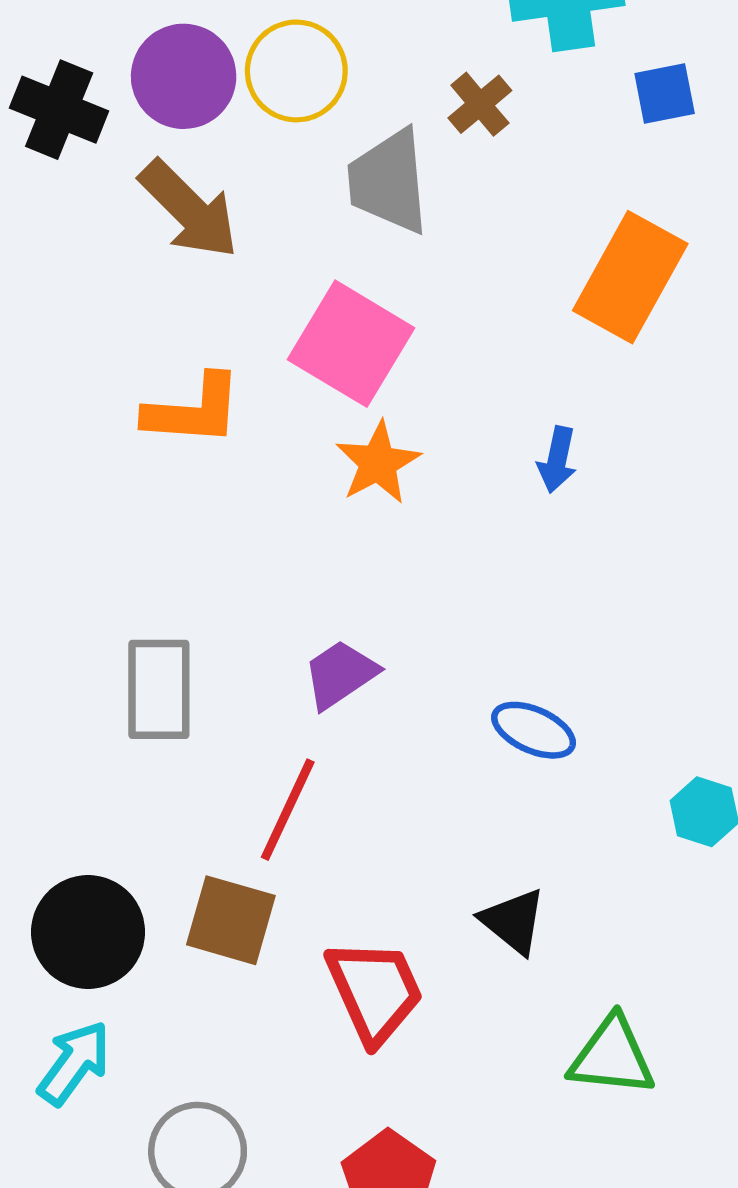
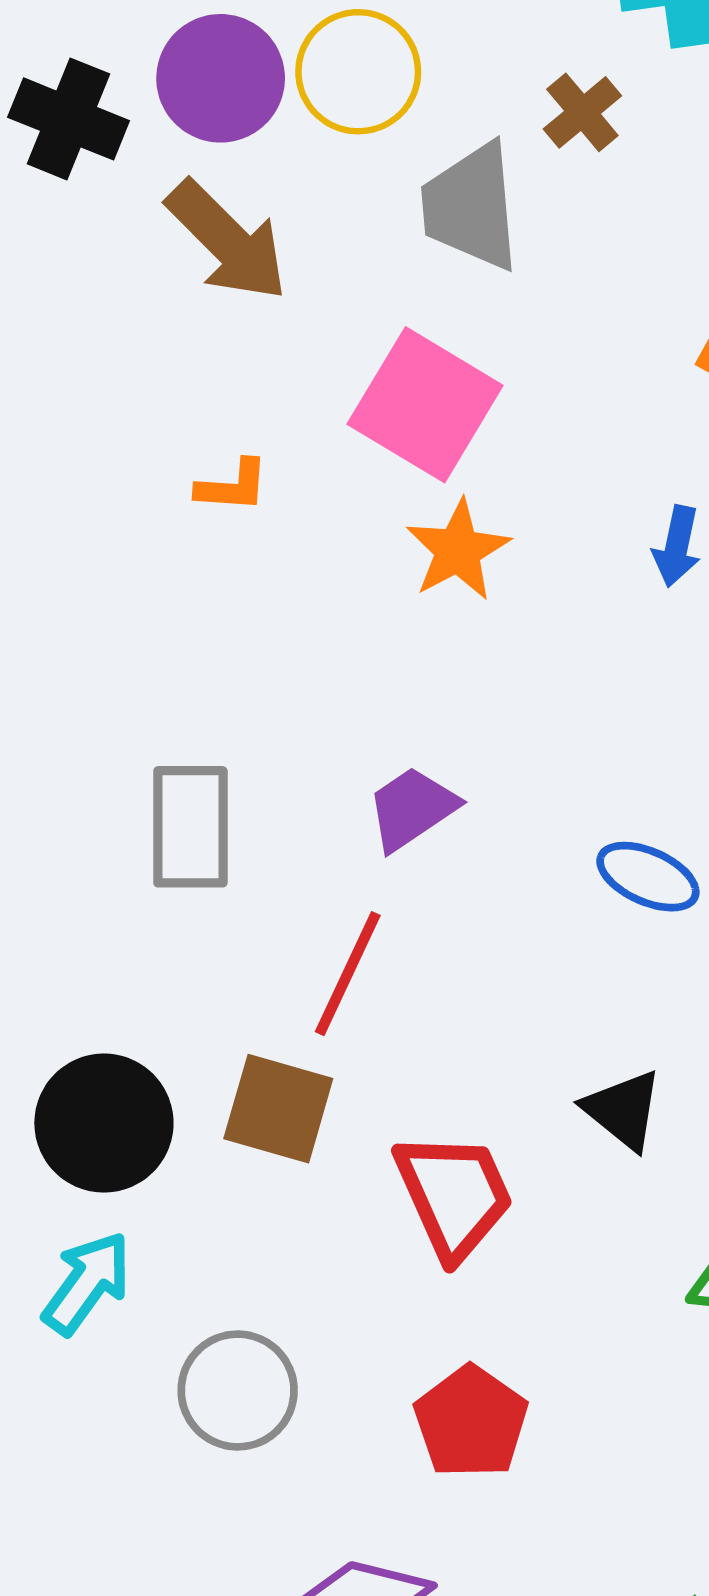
orange L-shape: (193, 410) -> (232, 486), size x0.6

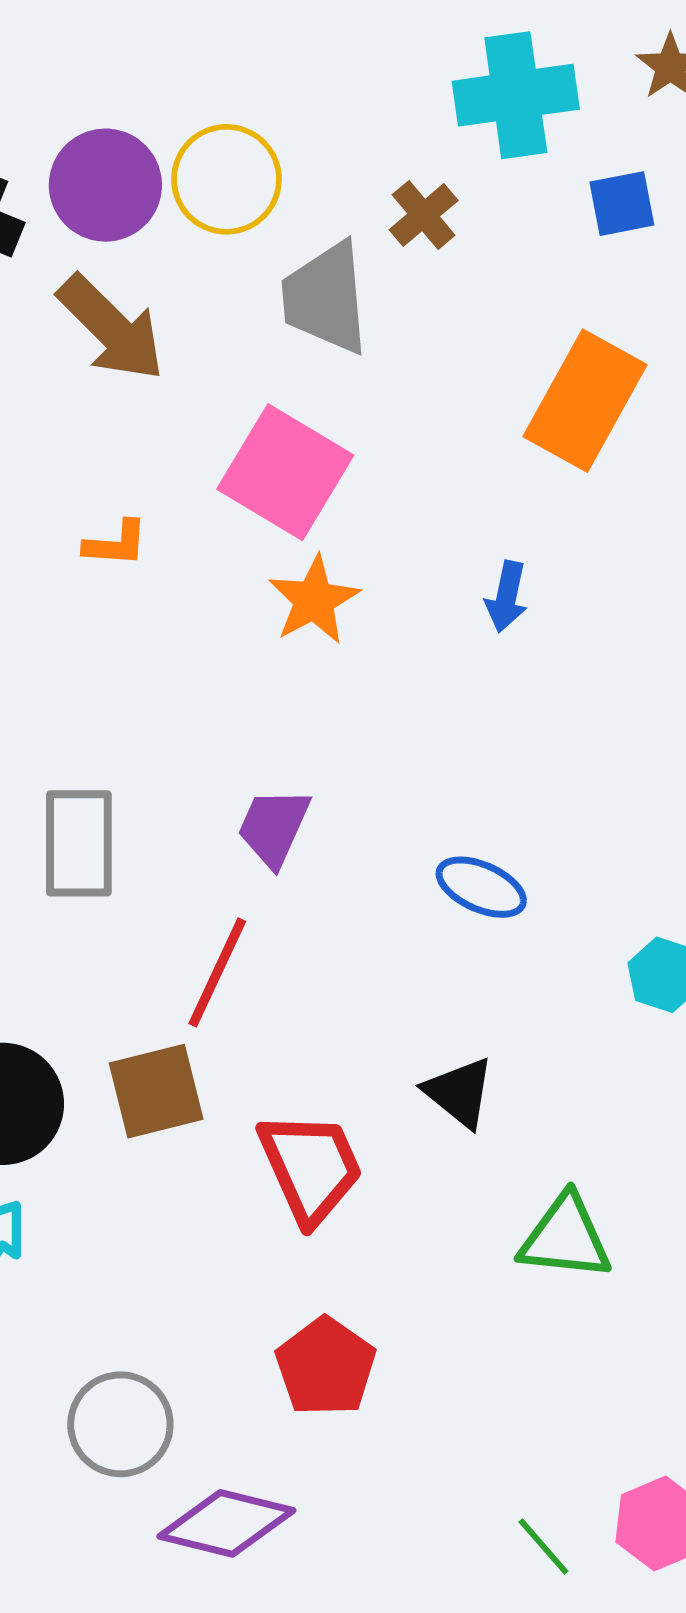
purple trapezoid: (412, 808) -> (274, 827), turned -32
brown square: (278, 1109) -> (156, 1091), turned -30
gray circle: (238, 1390) -> (120, 1424), moved

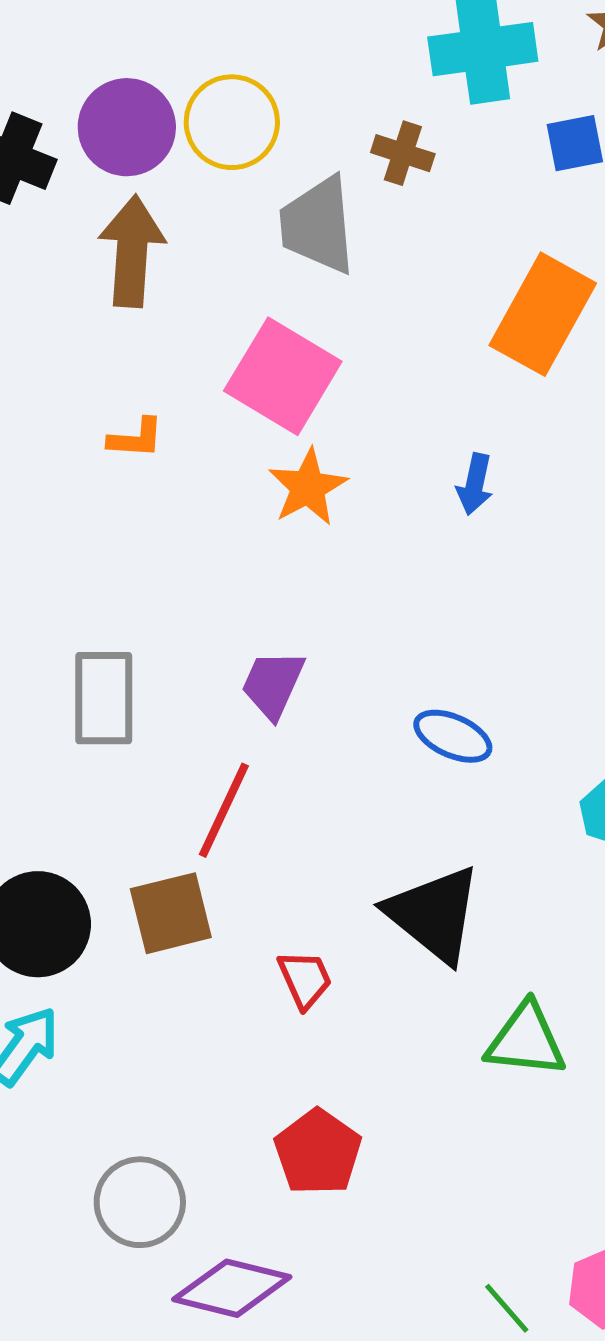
brown cross: (424, 215) -> (403, 153), turned -32
brown arrow: (111, 328) -> (132, 251), turned -131
black triangle: (459, 1092) -> (434, 914), size x1.6
red trapezoid: (311, 1167) -> (305, 979), size x0.6

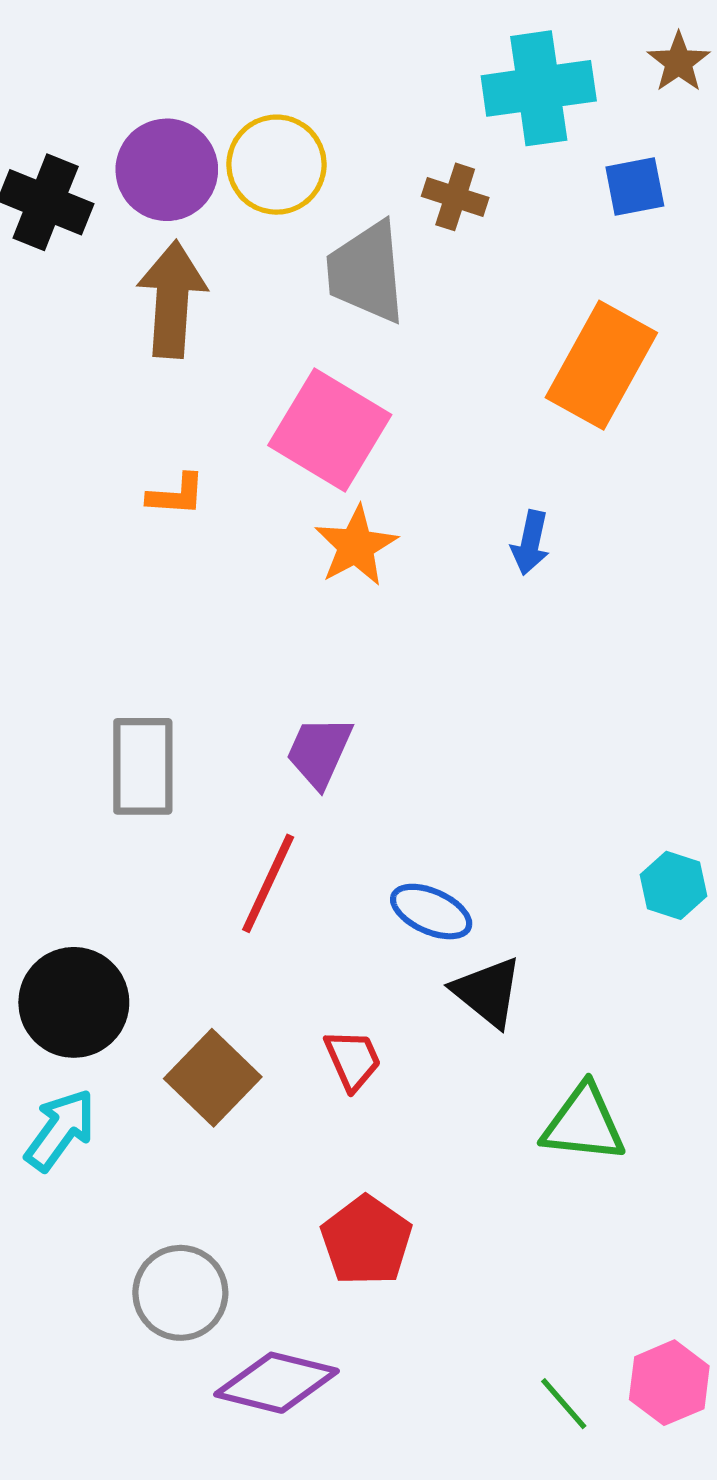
blue ellipse: (453, 736) -> (431, 912), moved
brown square: (171, 913) -> (213, 1078), moved, turned -32
black triangle: (434, 914) -> (488, 992), size x0.7

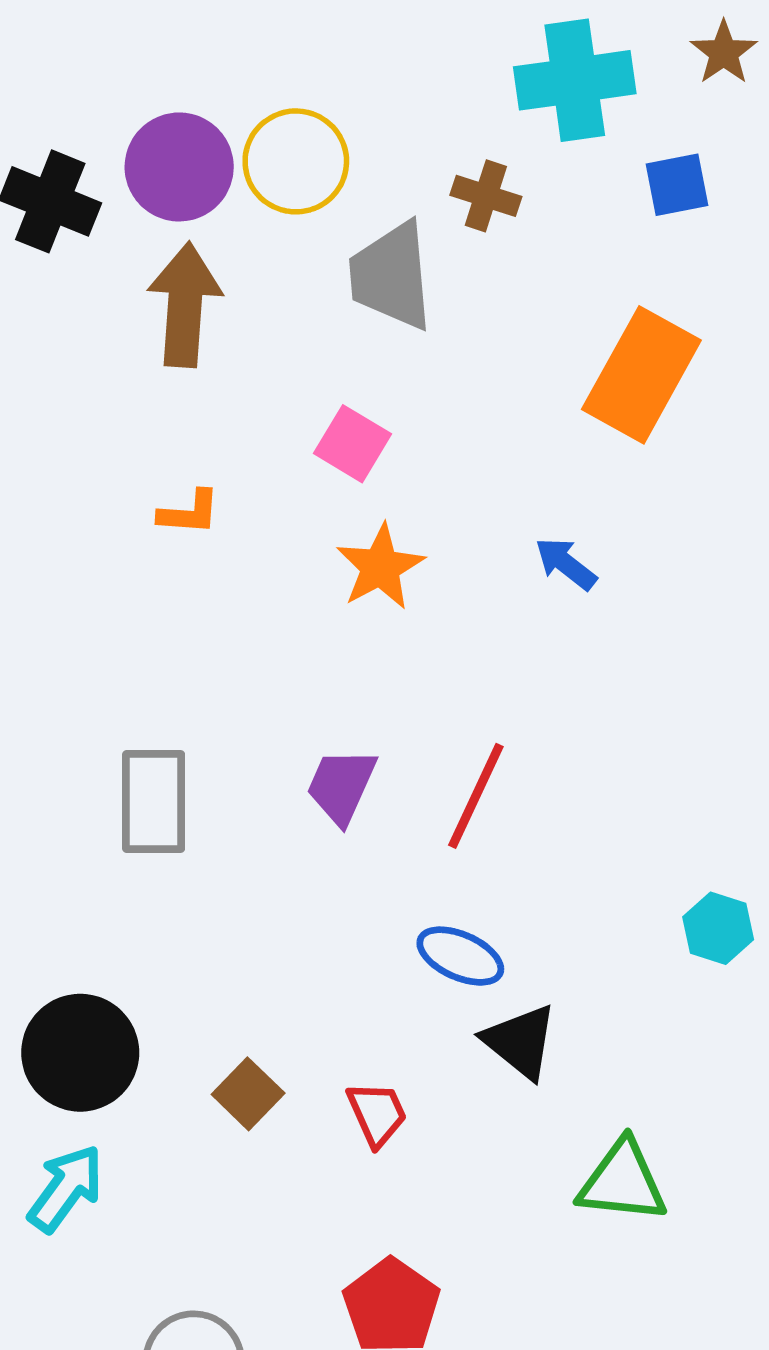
pink square: (330, 430) -> (352, 444), size x0.6
blue arrow: (530, 543) -> (566, 564), turned 116
red line: (268, 883) -> (476, 796), moved
brown square: (213, 1078) -> (248, 1094), moved, size x0.7

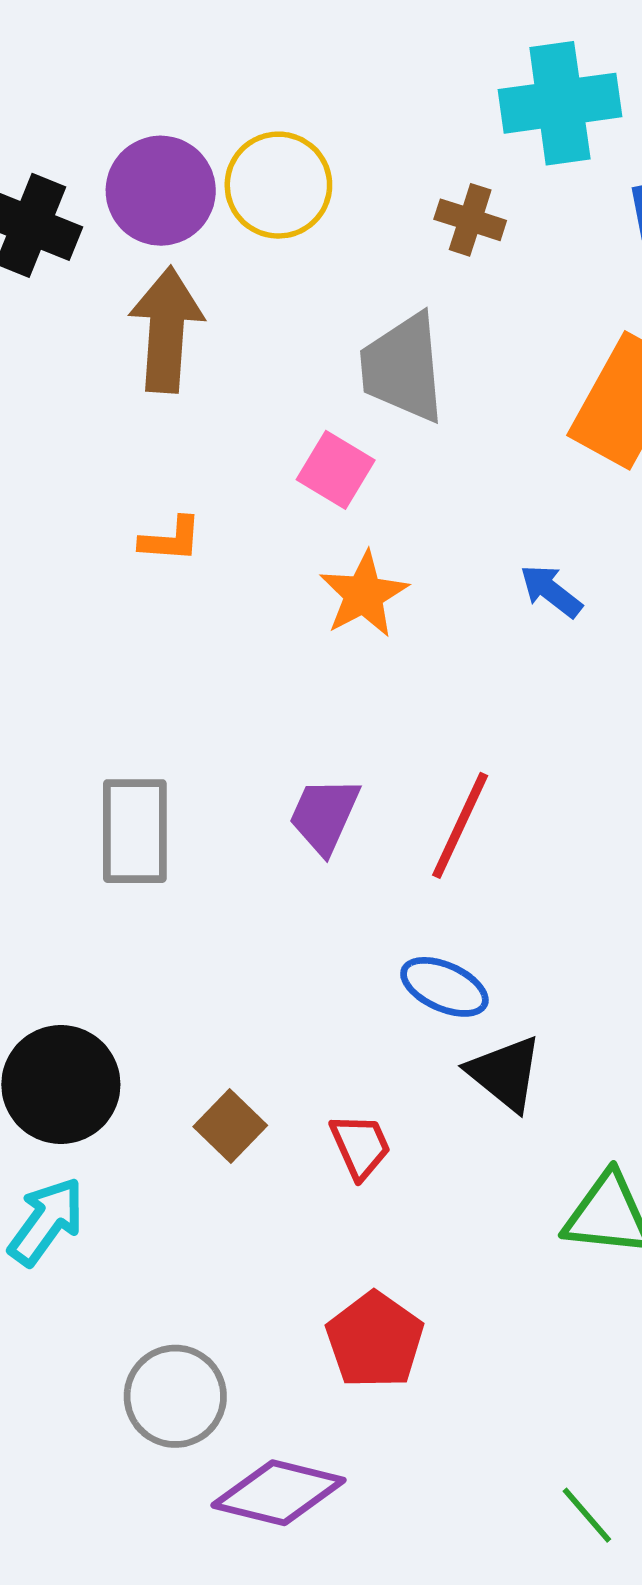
gray trapezoid: (391, 276) -> (403, 368), moved

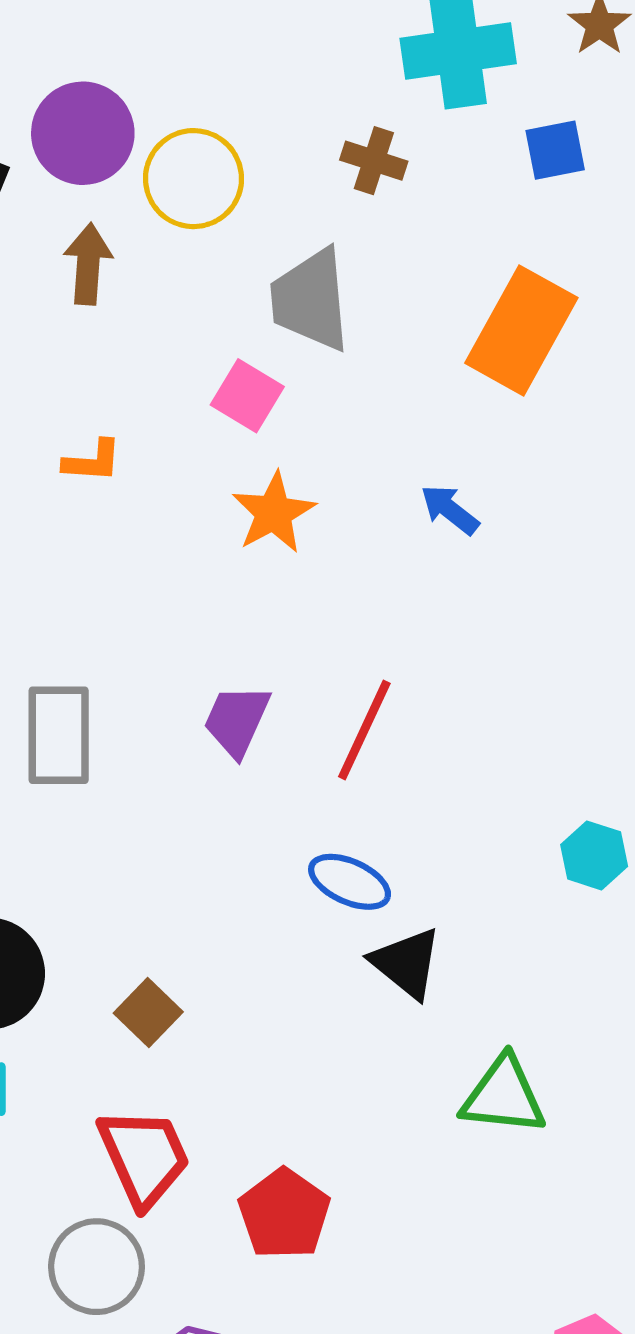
yellow circle: (278, 185) -> (194, 179), moved
brown arrow: (166, 330) -> (88, 264), size x0.7
red trapezoid: (360, 1146) -> (144, 1157), moved, size x1.6

